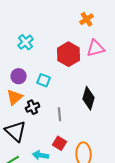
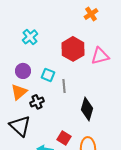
pink triangle: (96, 48) -> (100, 56), moved
black diamond: (89, 98) -> (87, 109), moved
gray line: (60, 114) -> (64, 86), moved

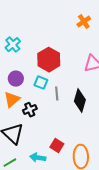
cyan cross: (30, 37) -> (13, 45), moved
red hexagon: (73, 49) -> (49, 60), moved
black diamond: (87, 109) -> (80, 101), moved

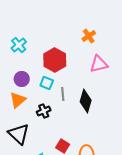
orange cross: (84, 22) -> (89, 36), moved
black cross: (30, 110) -> (44, 111), moved

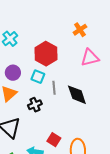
black diamond: (86, 101) -> (77, 95), turned -35

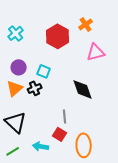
red hexagon: (46, 54) -> (58, 36), moved
gray line: (54, 88) -> (65, 116), moved
black cross: (35, 105) -> (35, 88), moved

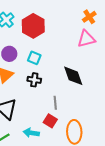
orange cross: (86, 24) -> (89, 17), moved
red hexagon: (58, 36) -> (33, 26), moved
black cross: (35, 88) -> (34, 80), moved, turned 32

